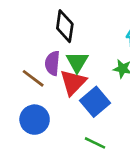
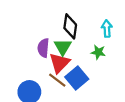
black diamond: (65, 26) -> (70, 26), moved
brown line: (33, 78) -> (57, 80), moved

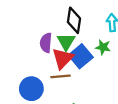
blue square: (77, 78) -> (81, 56), moved
brown line: (57, 80) -> (60, 76), turned -42

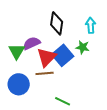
green triangle: (66, 42) -> (17, 51), moved
purple semicircle: (46, 43) -> (32, 43), turned 60

